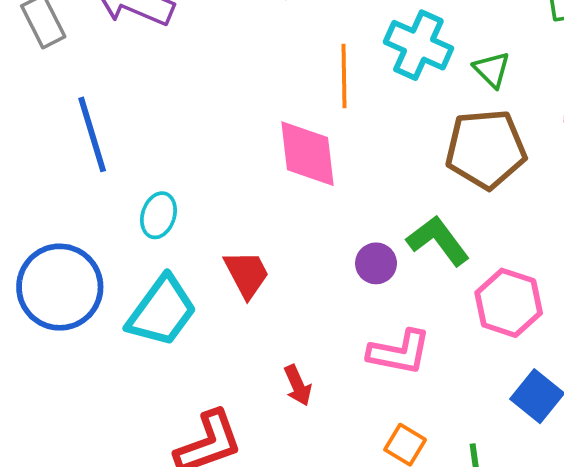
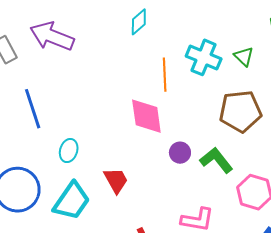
green triangle: (492, 70) -> (244, 56), moved
purple circle: (376, 263) -> (180, 153), moved

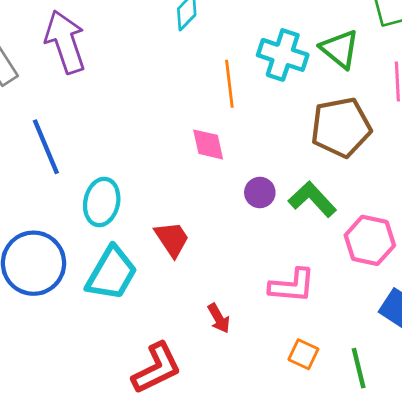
purple arrow: (52, 36) -> (65, 42), turned 54
green triangle: (244, 56) -> (340, 49), size x1.4
pink diamond: (146, 116) -> (208, 144), size x0.7
cyan ellipse: (69, 151) -> (102, 202), size x1.4

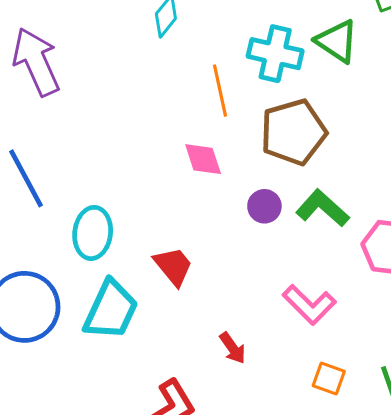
brown pentagon: (341, 127) -> (293, 132), moved
pink L-shape: (292, 286) -> (309, 305), turned 45

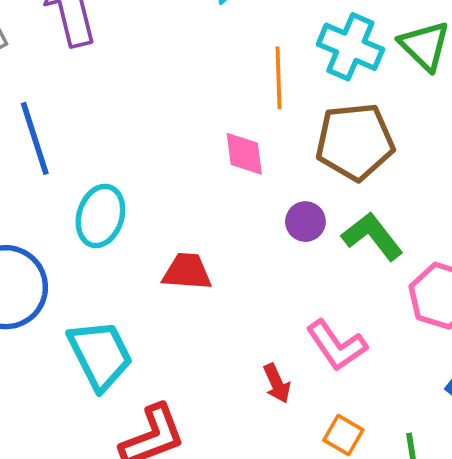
red trapezoid: (173, 266) -> (187, 272), turned -57
cyan trapezoid: (111, 310) -> (100, 355), moved, turned -62
red arrow: (233, 348) -> (277, 383), moved

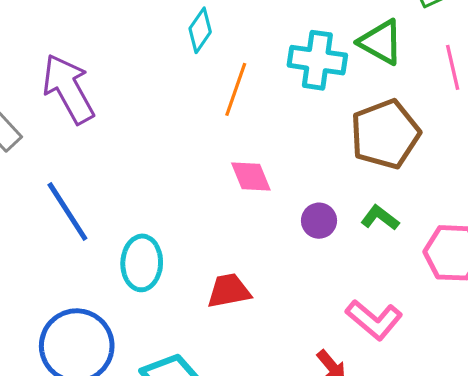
orange line: (278, 78) -> (236, 89), moved, turned 36
brown pentagon: (355, 142) -> (385, 134), moved
green L-shape: (372, 236) -> (380, 218), size x0.7

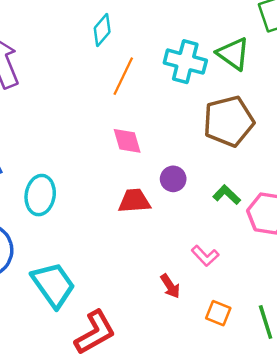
green L-shape: (380, 218) -> (227, 195), moved
red trapezoid: (229, 291) -> (134, 201), moved
pink L-shape: (374, 320) -> (205, 256), size x0.7

